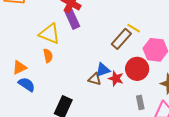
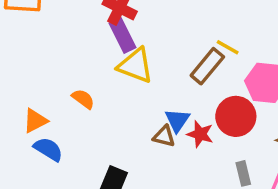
yellow triangle: (50, 34) -> (135, 66), moved
orange semicircle: (48, 56) -> (83, 99), turned -40
blue triangle: (103, 70) -> (177, 120), turned -35

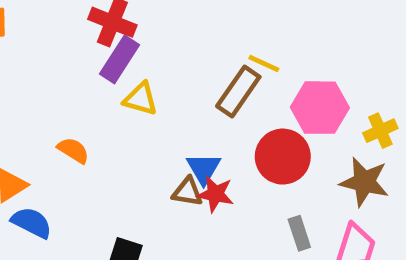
purple rectangle: (123, 35) -> (119, 59), turned 64
yellow triangle: (135, 66) -> (141, 99), size x0.7
red star: (200, 134) -> (215, 194), moved

